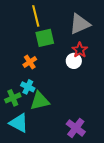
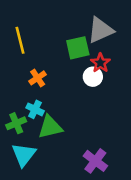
yellow line: (36, 16) -> (20, 40), moved
green square: (45, 38) -> (78, 48), moved
cyan triangle: (19, 123) -> (24, 155), turned 40

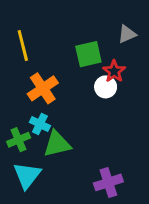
gray triangle: (100, 30) -> (127, 34), moved, size x0.6
orange cross: (38, 78) -> (43, 88), size x1.5
purple cross: (95, 161) -> (108, 182), turned 35

